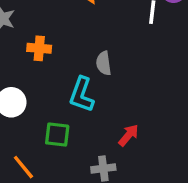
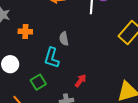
green square: (57, 135) -> (38, 82), turned -35

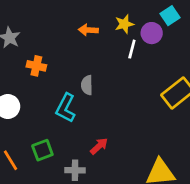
green square: (38, 82) -> (42, 150), moved

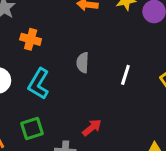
white line: (132, 49) -> (125, 75), moved
cyan L-shape: (66, 108) -> (39, 84), moved

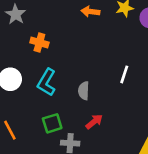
gray semicircle: (83, 63) -> (84, 91), moved
green square: (32, 128) -> (52, 123), moved

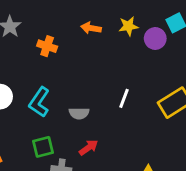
orange cross: (39, 43) -> (47, 46), moved
gray semicircle: (84, 91) -> (79, 113), turned -96

